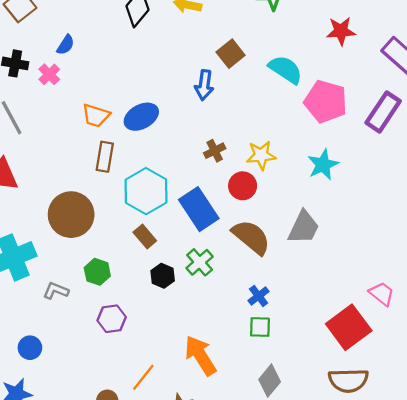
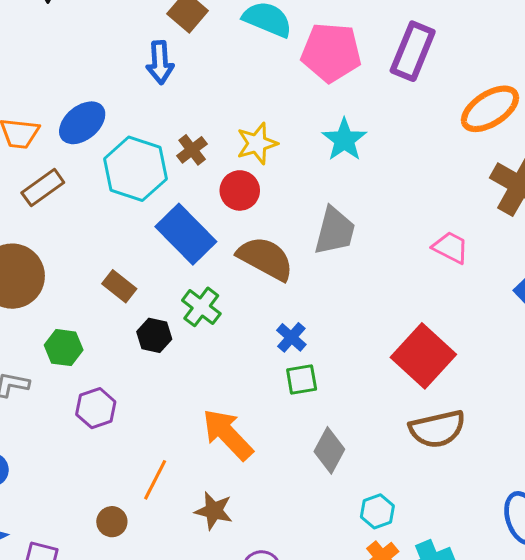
brown rectangle: (105, 157) -> (43, 188), turned 56
cyan hexagon: (146, 191) -> (136, 169), moved
pink trapezoid: (382, 294) -> (451, 248), moved

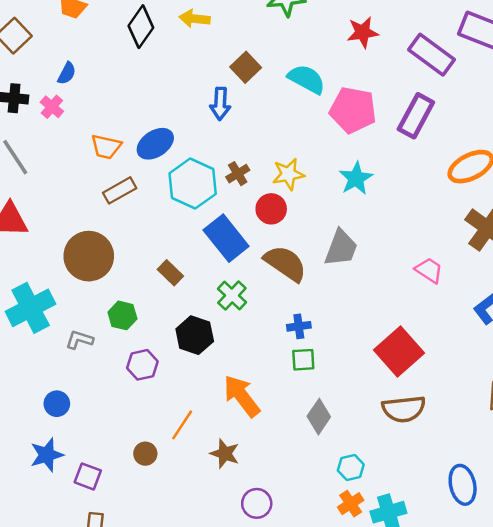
black hexagon: (154, 335) -> (195, 335), moved, size x1.4
blue cross: (291, 337) -> (299, 326), turned 35

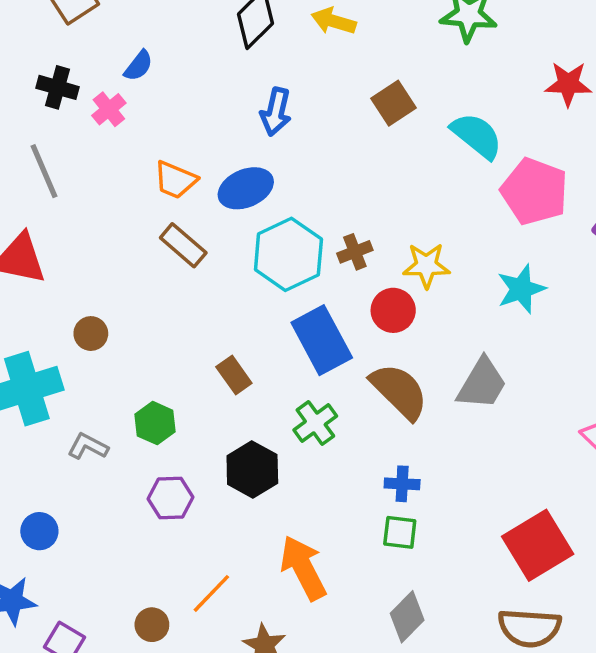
blue arrow: (220, 104) -> (276, 112), moved
brown rectangle: (120, 190) -> (183, 245), turned 60
brown circle: (89, 256) -> (91, 334), moved, size x0.5

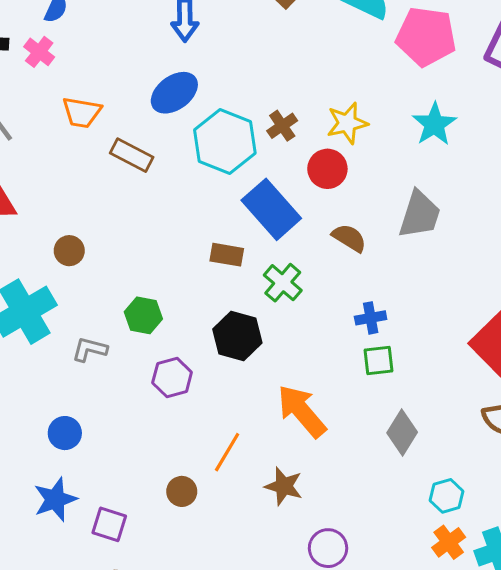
orange trapezoid: (175, 180) -> (82, 112), moved
brown rectangle: (234, 375) -> (227, 255), moved, turned -32
brown semicircle: (399, 391) -> (349, 238), size x0.6

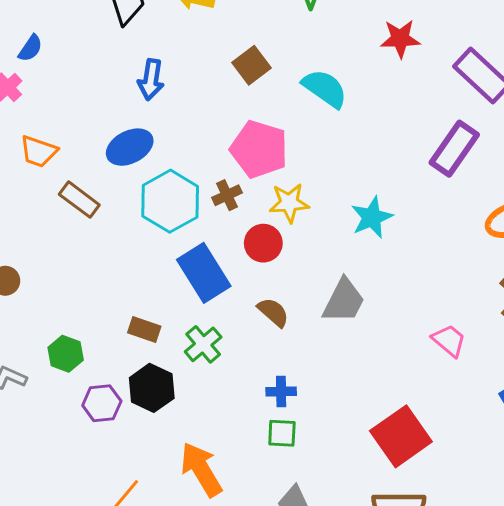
pink pentagon: (426, 37) -> (259, 149), moved
brown rectangle: (227, 255) -> (144, 329), moved
purple hexagon: (172, 377) -> (102, 403), moved

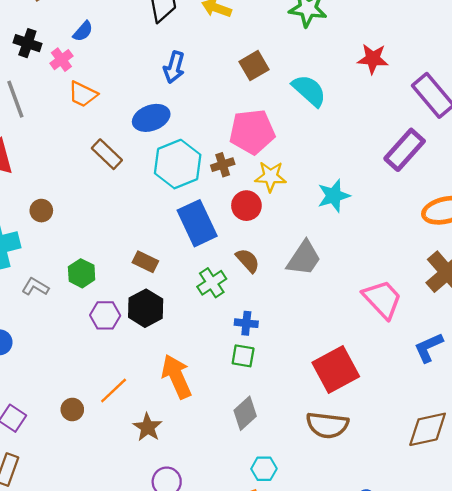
pink pentagon: (259, 149) -> (252, 132), turned -30
orange trapezoid: (39, 151) -> (83, 94), moved
pink trapezoid: (449, 340) -> (382, 299), size x1.5
green cross: (203, 344) -> (212, 283), moved

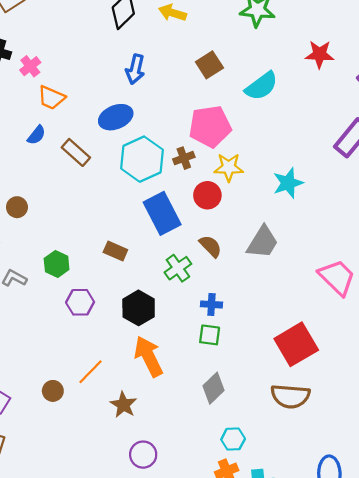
blue semicircle: (83, 31) -> (36, 135), moved
cyan semicircle: (309, 91) -> (261, 86), turned 104
black hexagon: (146, 308) -> (139, 308), moved

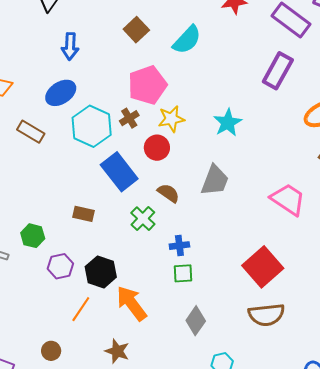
black hexagon: (139, 308) -> (101, 272), moved
orange line: (91, 372) -> (81, 309), moved

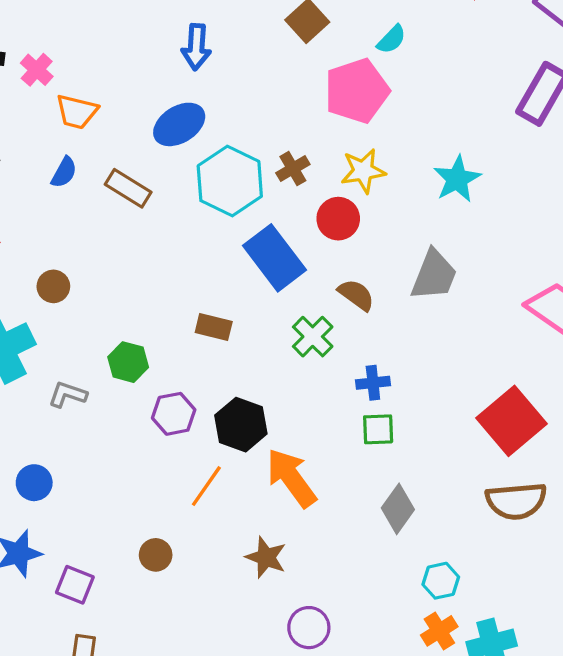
cyan semicircle: (187, 40) -> (392, 39), size x0.6
pink pentagon: (147, 85) -> (357, 91), moved

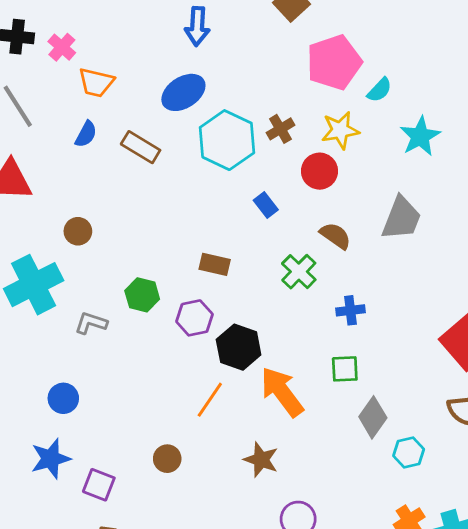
cyan semicircle: (392, 39) -> (380, 90), moved
blue rectangle: (275, 258) -> (266, 205), size x0.5
purple hexagon: (174, 414) -> (194, 318), moved
green square: (378, 429) -> (345, 369), moved
cyan hexagon: (441, 581) -> (409, 453), moved

